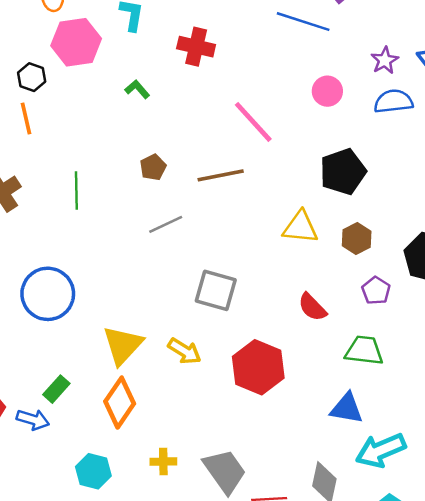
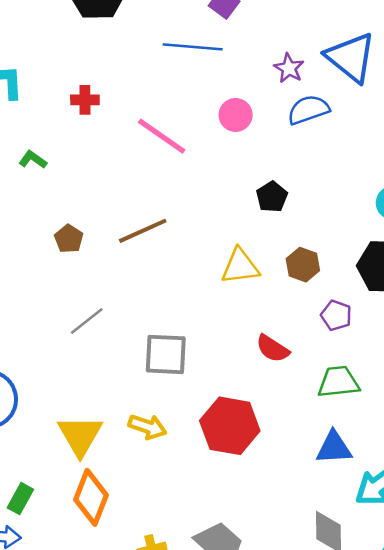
red cross: (196, 47) -> (85, 100), size x0.7
pink line: (253, 122) -> (162, 136), moved
black pentagon: (343, 172) -> (272, 197), size x0.6
gray line: (166, 224) -> (87, 321), moved

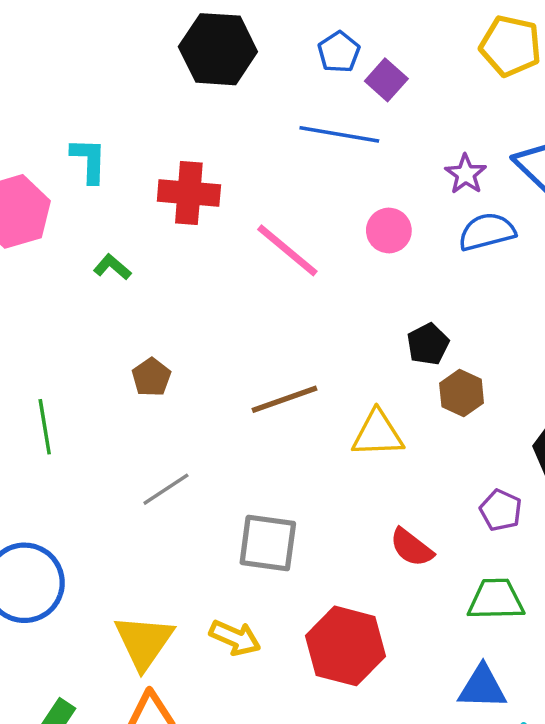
red cross: (85, 100) -> (189, 193), size x1.6
brown line: (143, 231) -> (285, 399), moved
brown hexagon: (303, 265) -> (462, 393), moved

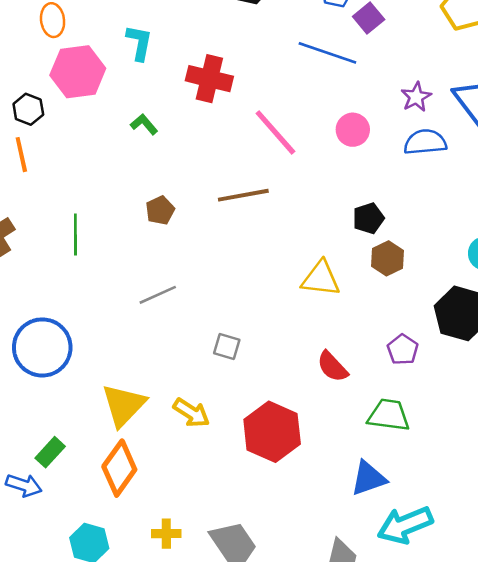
brown line: (285, 399) -> (243, 195), moved
gray square: (268, 543) -> (227, 347), size x0.6
blue triangle: (482, 687) -> (368, 478), turned -30

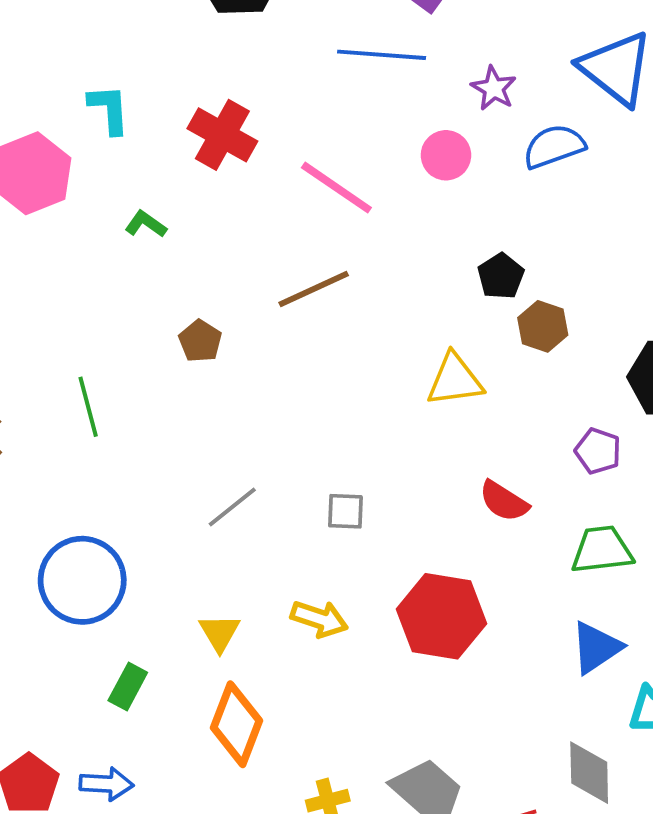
red cross: (209, 79) -> (222, 135), turned 30
purple star: (416, 97) -> (494, 88), moved
gray line: (158, 295) -> (232, 507), moved
yellow triangle: (124, 405) -> (220, 633), size x0.6
green rectangle: (50, 452) -> (128, 687), moved

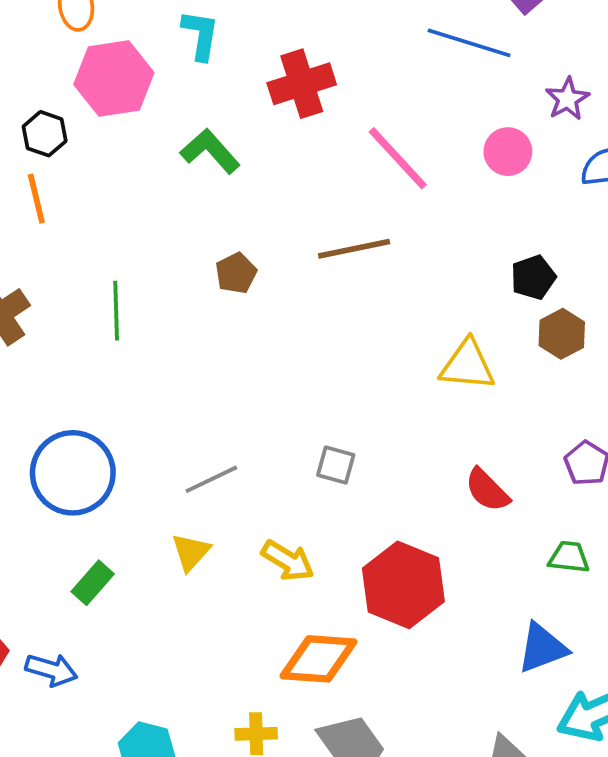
red cross: (222, 135) -> (302, 84), turned 30
green L-shape: (146, 224) -> (210, 151), size x1.5
gray line: (232, 507) -> (211, 479), moved
green trapezoid: (602, 550) -> (569, 557), size x0.7
orange diamond: (237, 724) -> (318, 659), moved, turned 60

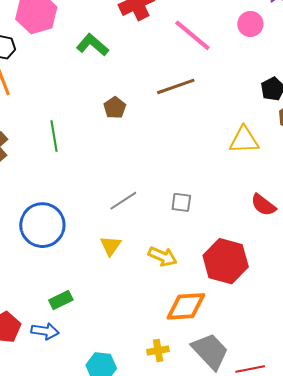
gray line: (211, 479) -> (123, 201), moved
yellow triangle: (191, 552) -> (111, 246), moved
green rectangle: (93, 583) -> (61, 300), moved, turned 30

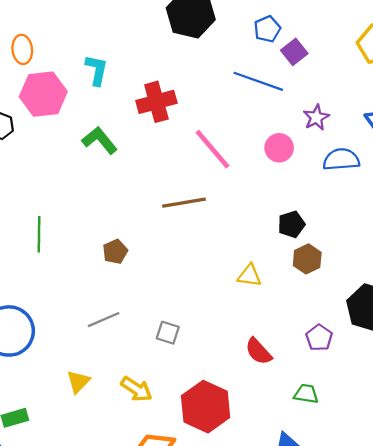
brown pentagon: (115, 108) -> (115, 252), moved
yellow triangle: (244, 140) -> (250, 276), size x0.7
yellow triangle: (111, 246) -> (78, 382), moved

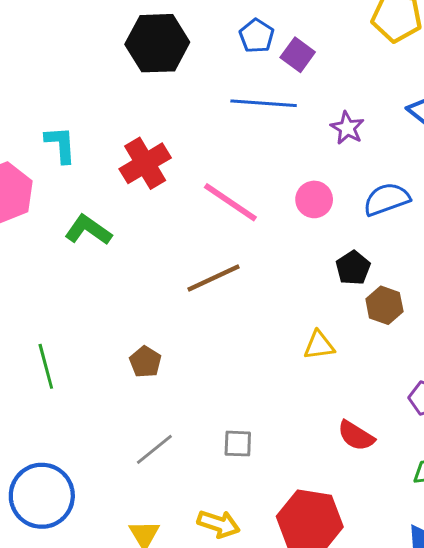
pink circle: (279, 148) -> (314, 199), moved
blue semicircle: (341, 159) -> (387, 199), moved

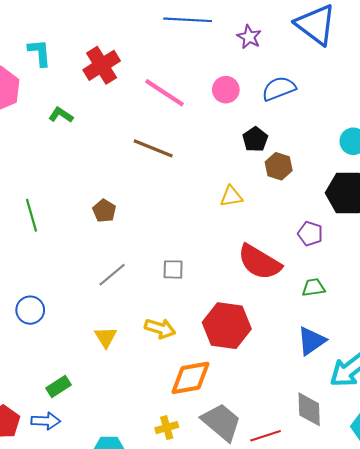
green L-shape: (88, 230) -> (61, 115), size x0.7
brown line: (213, 278) -> (153, 148), turned 48
red semicircle: (356, 436) -> (259, 262), size x1.6
blue circle: (42, 496) -> (30, 310), size x0.6

